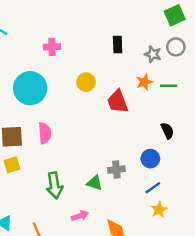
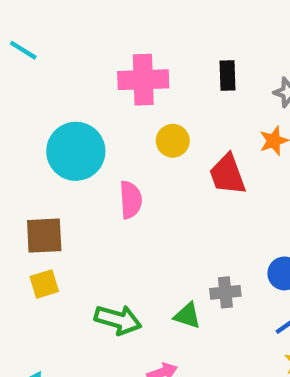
pink cross: (52, 47) -> (143, 80), moved, size x1.6
pink semicircle: (45, 133) -> (131, 200), moved
green arrow: (54, 185) -> (118, 320), turned -65

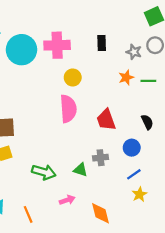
cyan circle: (76, 151) -> (21, 50), moved
red trapezoid: (227, 174) -> (106, 120), moved
pink semicircle: (131, 200) -> (68, 109), moved, size x1.4

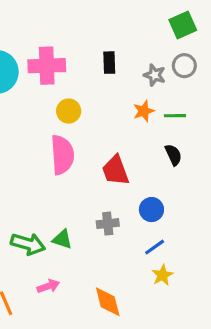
black semicircle: (147, 122) -> (173, 155), moved
green triangle: (80, 170) -> (62, 239), moved
pink arrow: (67, 200) -> (48, 286), moved

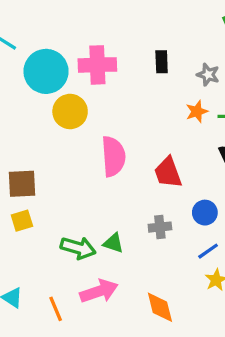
yellow circle: (69, 111) -> (70, 111), moved, size x1.4
pink arrow: (48, 286) -> (99, 291), size x1.6

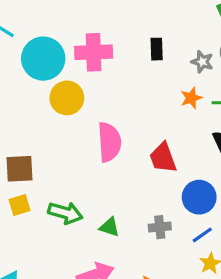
blue circle: (205, 213) -> (199, 197), size x1.4
gray cross: (160, 227) -> (160, 227), moved
green arrow: (78, 248) -> (65, 213), moved

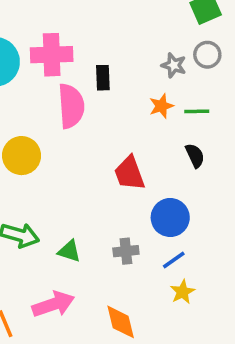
black rectangle: (157, 49) -> (103, 78), moved
yellow circle: (67, 98) -> (22, 156), moved
pink semicircle: (109, 142) -> (71, 106), moved

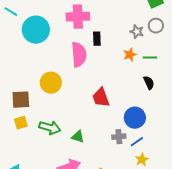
pink cross: (52, 55) -> (78, 17), moved
red trapezoid: (129, 173) -> (101, 98), moved
gray cross: (126, 251) -> (119, 137), moved

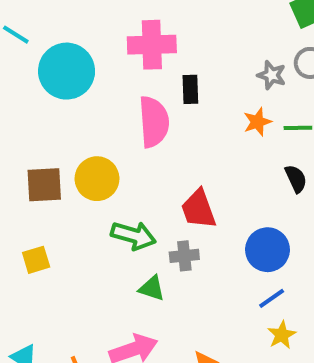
brown square: (21, 100) -> (44, 185), moved
green arrow: (50, 128) -> (134, 235), moved
gray cross: (119, 137) -> (184, 256), moved

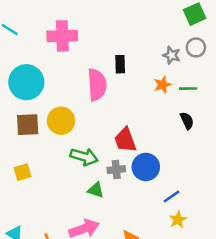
pink cross: (152, 45) -> (62, 36), moved
cyan circle: (67, 71) -> (26, 82), moved
blue circle: (267, 250) -> (146, 167), moved

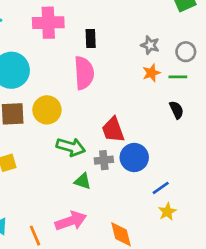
gray circle: (196, 47) -> (186, 52), moved
gray star: (172, 55) -> (150, 45), moved
black rectangle: (120, 64) -> (91, 39), moved

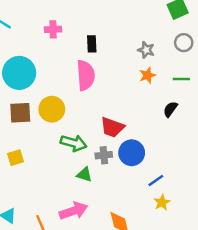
pink cross: (48, 23) -> (53, 29), size x0.6
gray circle: (186, 52) -> (184, 43), moved
green line: (178, 77) -> (181, 79), moved
black semicircle: (177, 110) -> (170, 109), turned -119
red trapezoid: (113, 130) -> (112, 127), turned -50

